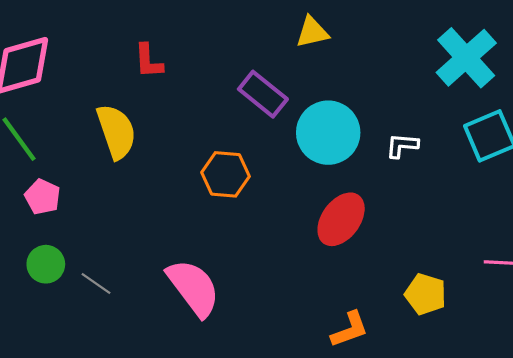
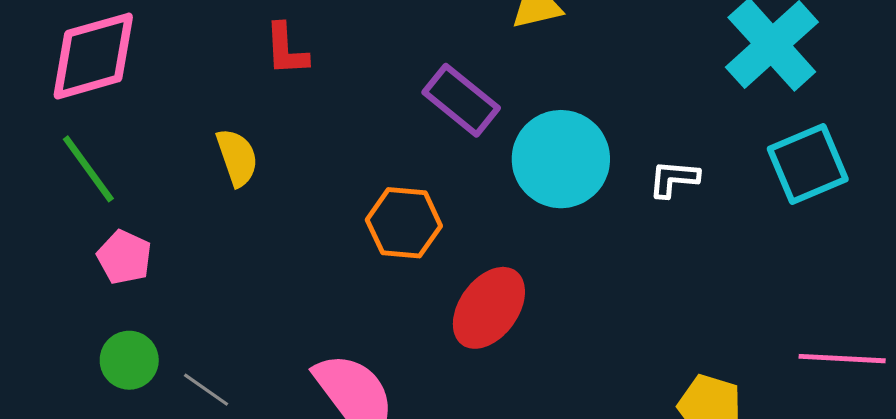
yellow semicircle: (116, 132) -> (237, 157), size x0.7
red ellipse: (341, 219) -> (489, 308), moved

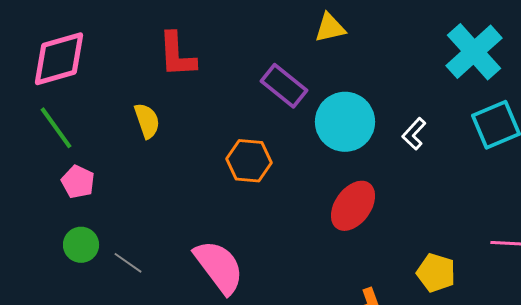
red L-shape: (286, 49) -> (177, 55), size x1.4
white L-shape: (674, 179) -> (414, 134), turned -52
red ellipse: (489, 308) -> (353, 206), moved

